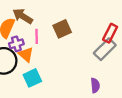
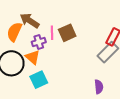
pink line: (37, 36) -> (52, 33), moved
purple cross: (16, 44) -> (39, 42), moved

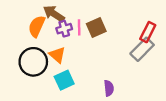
purple cross: (39, 42) -> (64, 29), moved
purple semicircle: (99, 87) -> (109, 88), moved

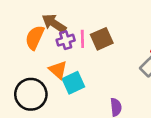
black circle: (33, 62) -> (31, 94), moved
cyan square: (64, 80) -> (73, 83), moved

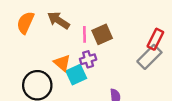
orange semicircle: (35, 38) -> (25, 23), moved
purple cross: (66, 40) -> (88, 59), moved

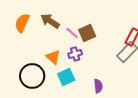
pink line: (85, 34) -> (72, 33), turned -48
cyan square: (76, 75) -> (66, 77), moved

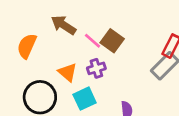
orange semicircle: (22, 23) -> (27, 46), moved
brown square: (87, 33) -> (112, 41), turned -30

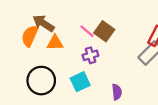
brown arrow: (64, 25) -> (44, 23), moved
orange triangle: (67, 72) -> (55, 43), moved, turned -42

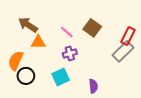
brown square: (104, 31) -> (92, 28), moved
orange semicircle: (30, 36) -> (16, 61), moved
black circle: (41, 81) -> (26, 76), size x0.7

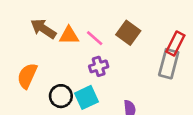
orange triangle: (38, 42) -> (69, 35), moved
gray rectangle: (123, 51) -> (169, 64), turned -30
black circle: (26, 76) -> (61, 96), moved

